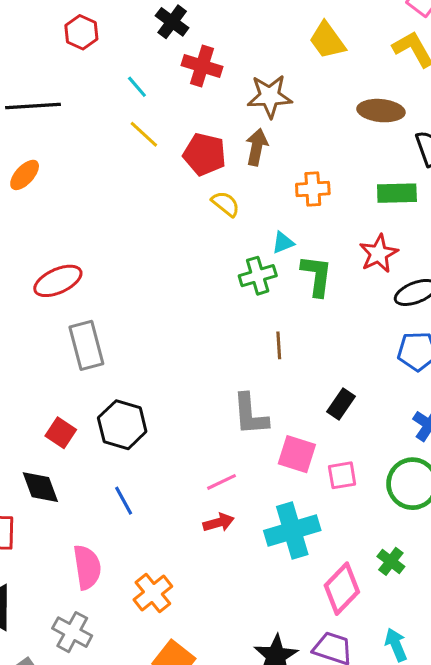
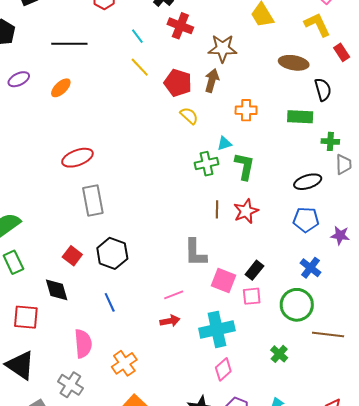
red star: (379, 254) -> (246, 211), moved
black rectangle: (341, 404) -> (254, 270), moved
pink diamond: (342, 589) -> (223, 369), moved, size x0.7

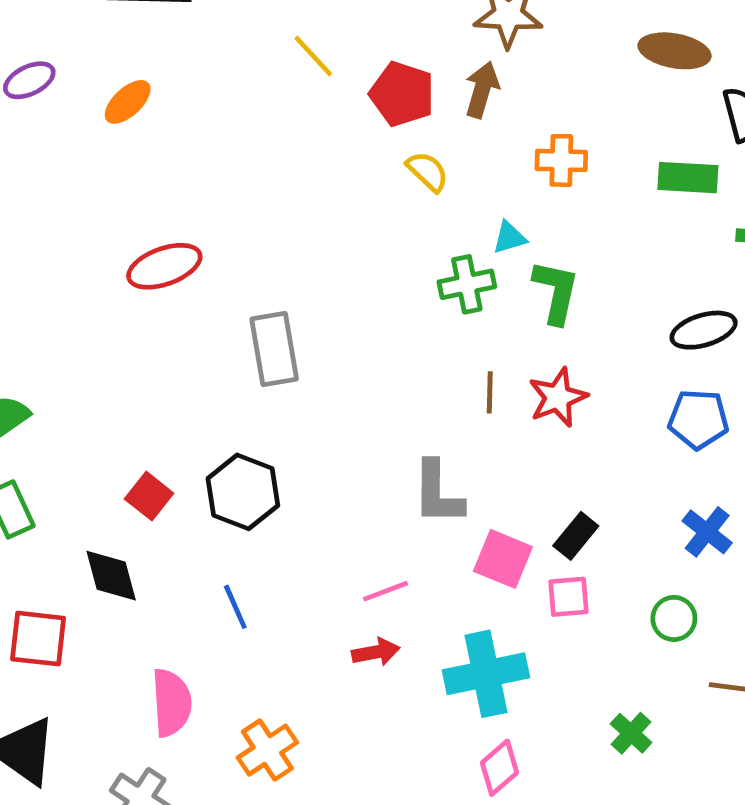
gray rectangle: (93, 201) -> (274, 349), moved
green circle: (297, 305) -> (674, 618), size x0.6

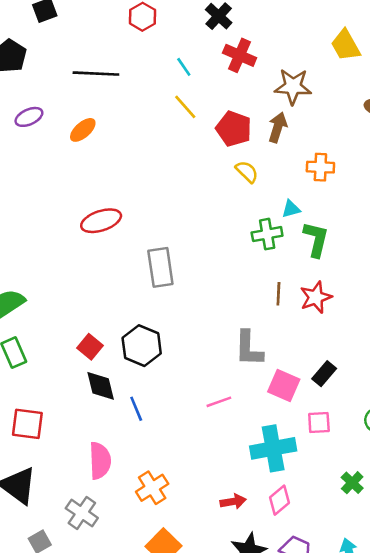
black diamond: (111, 576) -> (101, 386), moved
pink square: (568, 597) -> (319, 423), moved
red arrow: (376, 652) -> (233, 502), moved

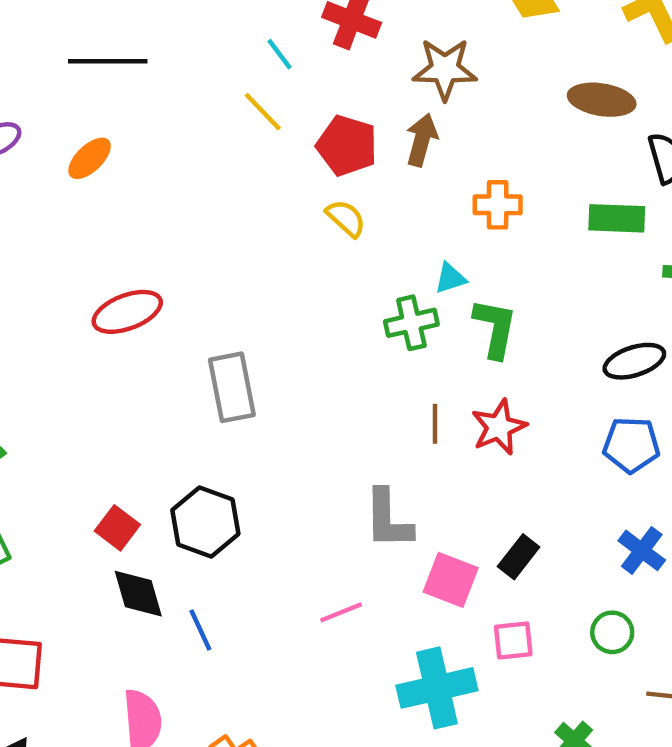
cyan line: (184, 67) -> (279, 54), moved
yellow semicircle: (247, 172) -> (346, 218), moved

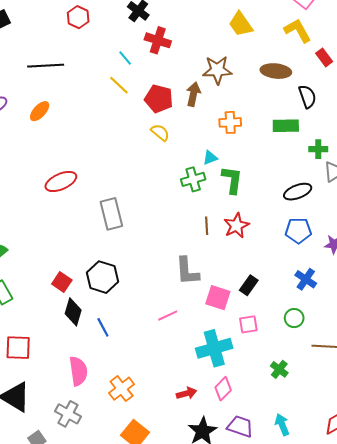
brown star: (445, 69) -> (217, 70), moved
black diamond: (138, 594) -> (73, 312), turned 36

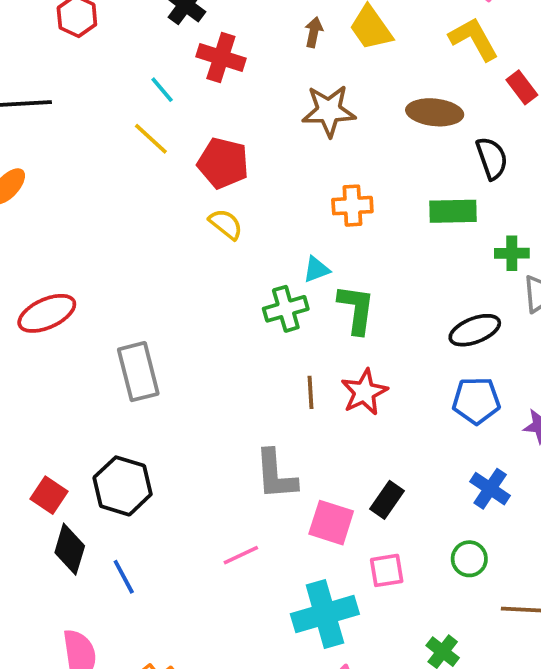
brown arrow: (193, 94) -> (314, 32), moved, size x0.7

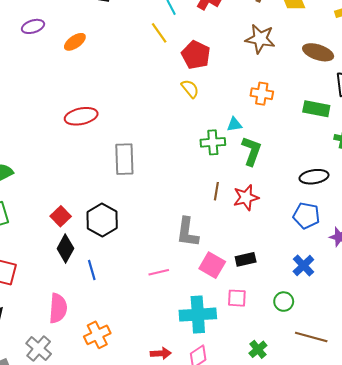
black rectangle: (387, 500) -> (246, 259), turned 30

